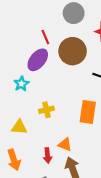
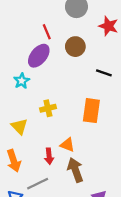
brown circle: (73, 51) -> (75, 47), size x0.7
yellow triangle: (19, 127) -> (19, 127), turned 42

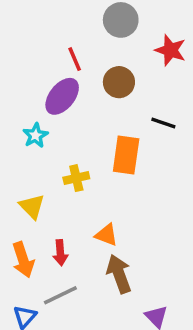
orange rectangle: (91, 111) -> (126, 155), moved
red arrow: (49, 156) -> (60, 253), moved

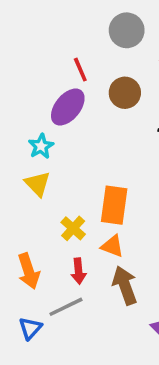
orange rectangle: (126, 155) -> (114, 205), moved
yellow cross: (76, 178) -> (73, 228), moved, turned -35
yellow triangle: (32, 206) -> (37, 184), moved
red arrow: (60, 253) -> (78, 271), moved

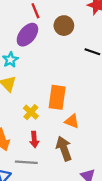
orange triangle: (112, 246) -> (72, 121), moved
gray line: (66, 307) -> (26, 162), turned 30

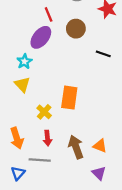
orange triangle: (72, 121) -> (100, 146), moved

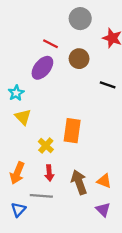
red line: (49, 14) -> (50, 44), turned -40
cyan star: (24, 61) -> (16, 93), moved
orange arrow: (17, 138) -> (17, 173), turned 40

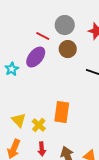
gray circle: (80, 19) -> (65, 25), moved
cyan star: (16, 93) -> (12, 69), moved
yellow triangle: (23, 117) -> (19, 120), moved

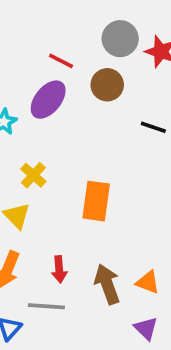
gray circle: (65, 25) -> (120, 39), moved
yellow cross: (39, 125) -> (33, 175), moved

